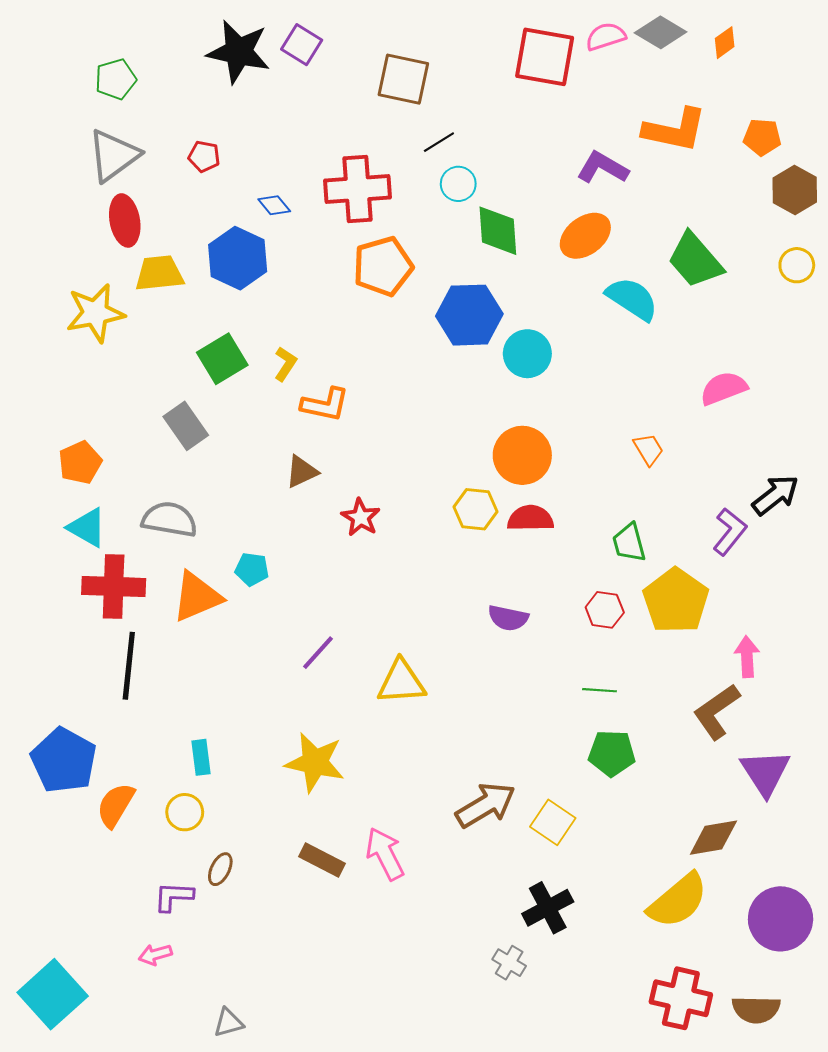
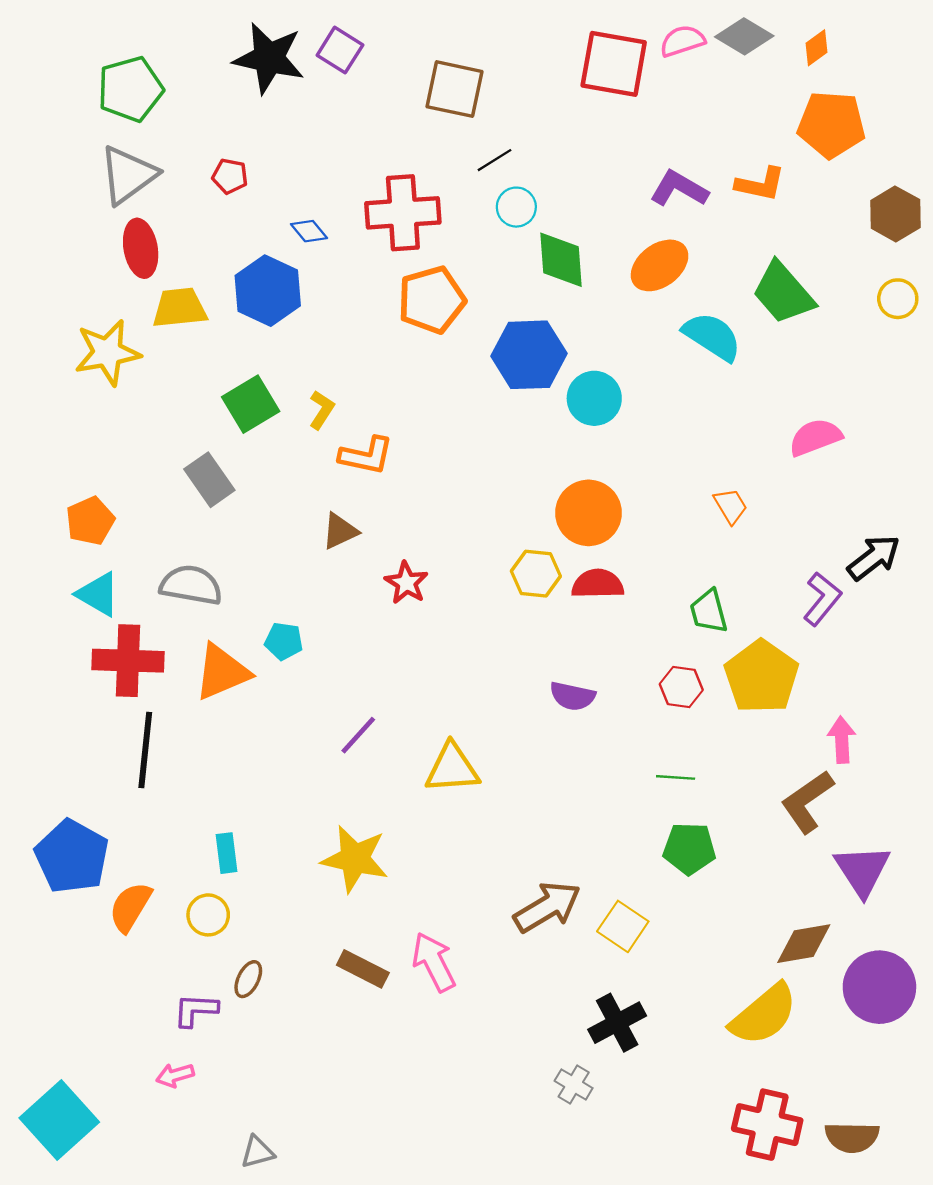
green pentagon: (116, 79) -> (130, 89), size x1.4
orange L-shape: (675, 130) -> (760, 184), moved, size x0.7
orange pentagon: (762, 137) -> (831, 125), moved, size x1.6
purple circle: (781, 919) -> (879, 987), moved

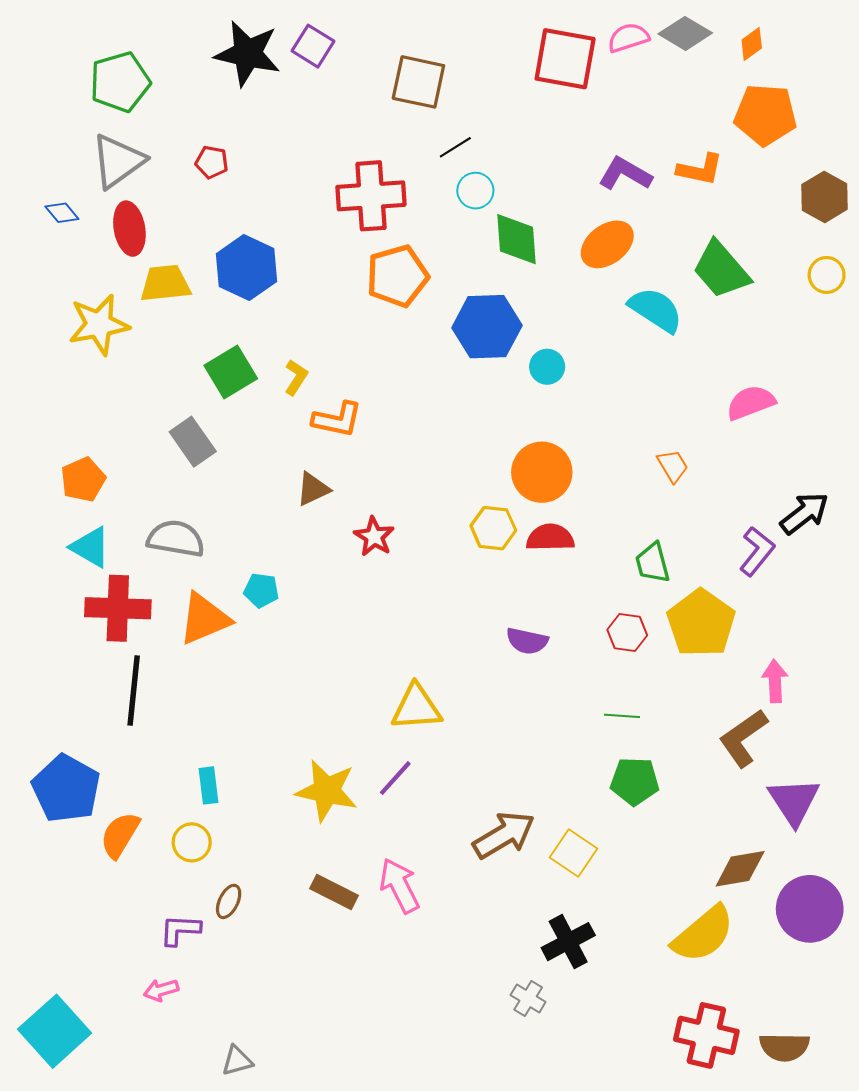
blue diamond: (309, 231) -> (62, 213), moved
cyan circle: (594, 398) -> (547, 367), size x0.7
purple line: (358, 735) -> (395, 778), moved

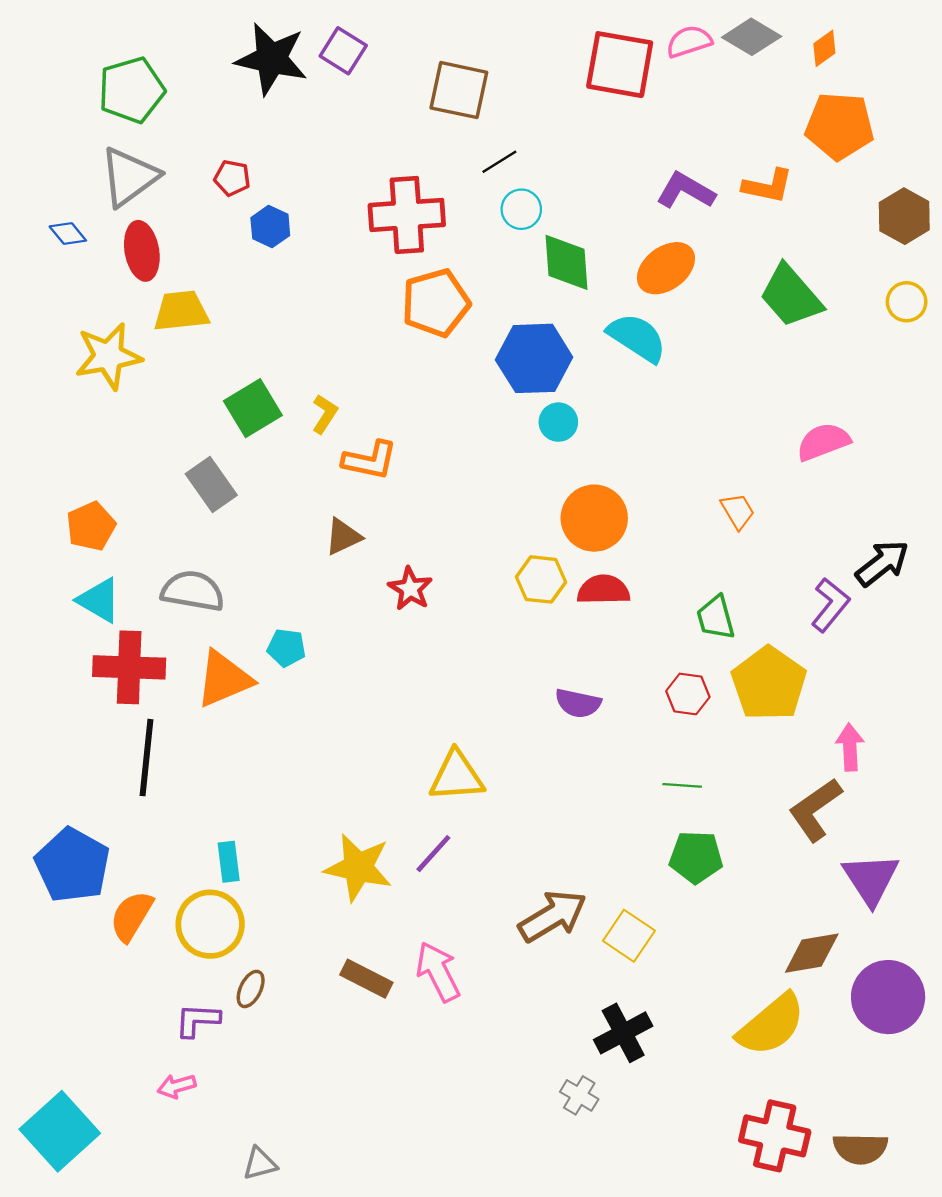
blue hexagon: (247, 268) -> (270, 227), moved, size x0.6
cyan semicircle: (656, 310) -> (637, 338), moved
cyan circle: (547, 367) -> (558, 422), moved
yellow circle: (192, 842) -> (210, 924), size x1.6

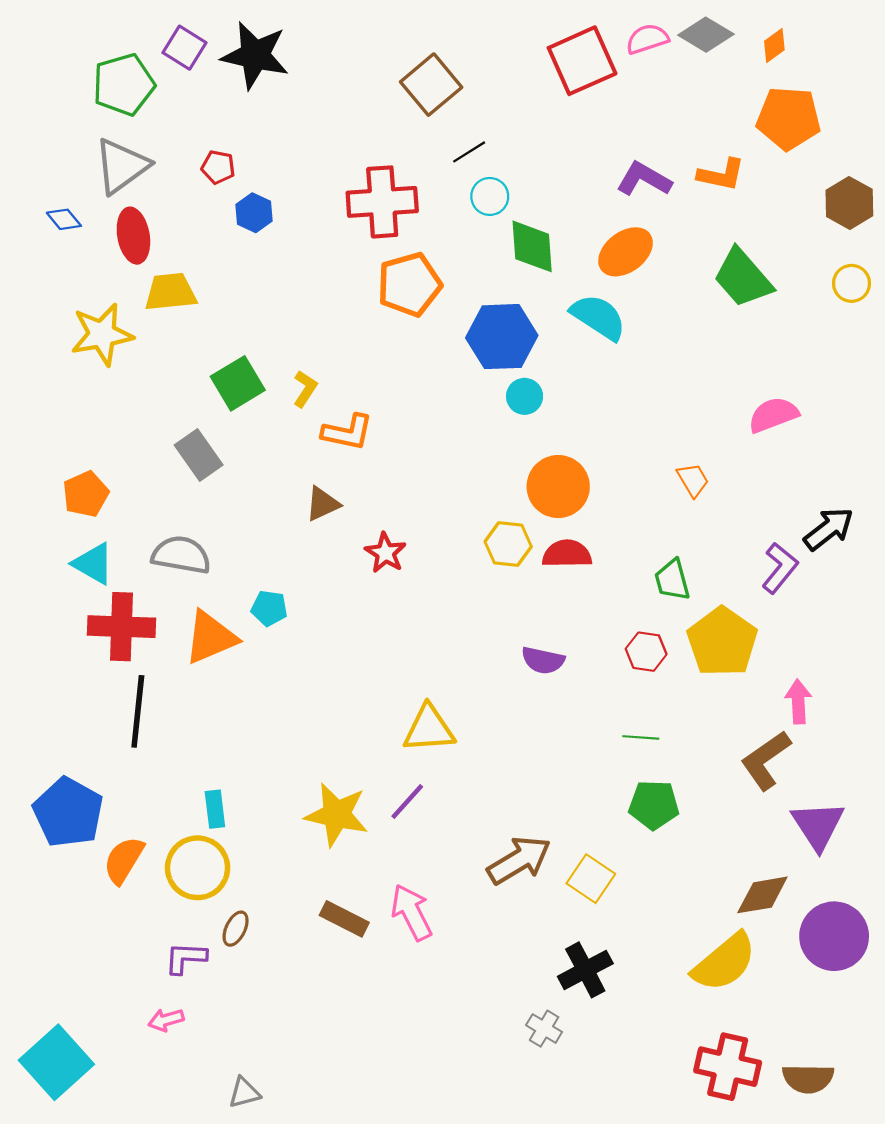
purple square: (343, 51) -> (185, 48), moved
red square: (620, 65) -> (582, 61), turned -34
brown square: (459, 90) -> (431, 85), turned 38

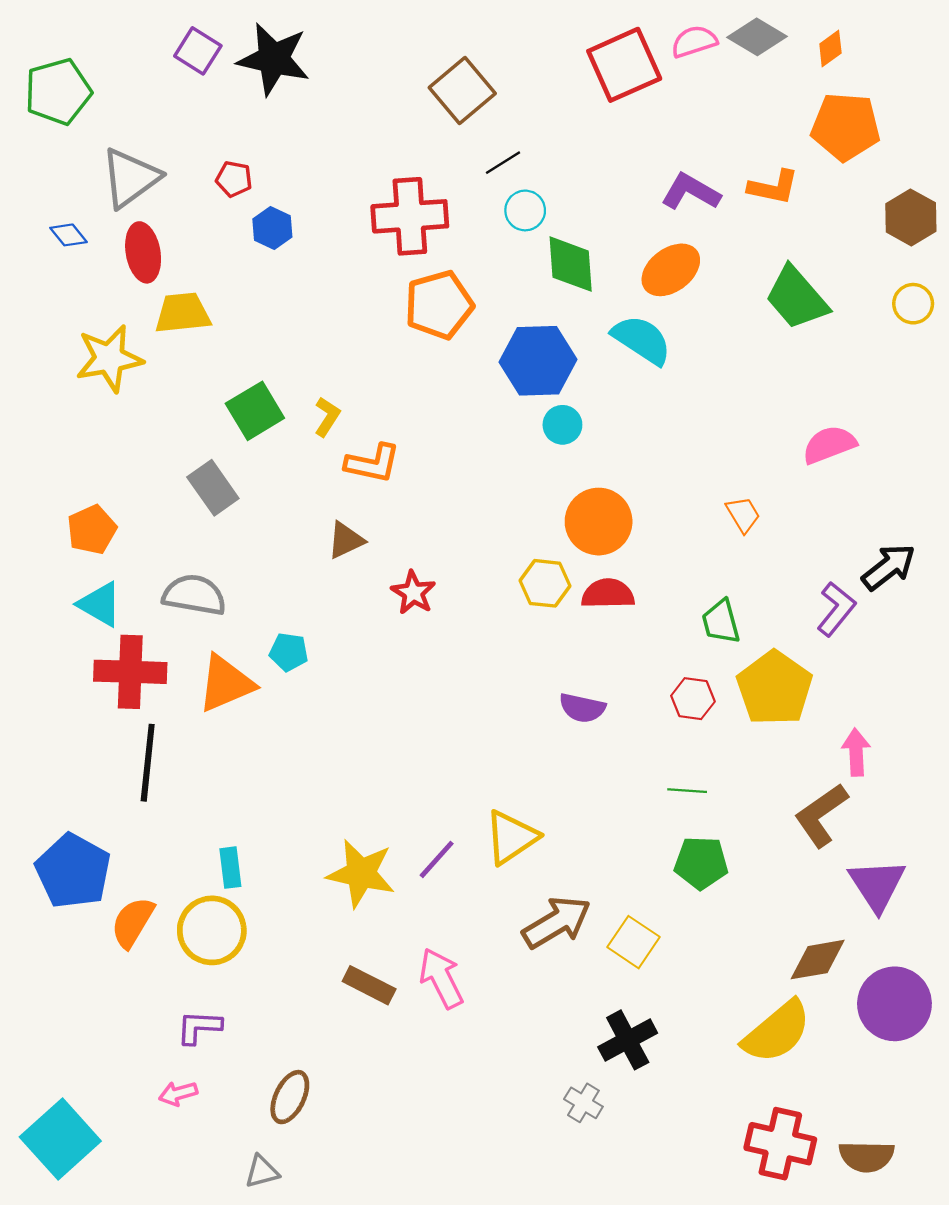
green pentagon: (124, 85) -> (58, 92), moved
yellow triangle: (429, 729) -> (511, 837), moved, turned -30
brown ellipse: (236, 929) -> (290, 1097), moved, size x1.4

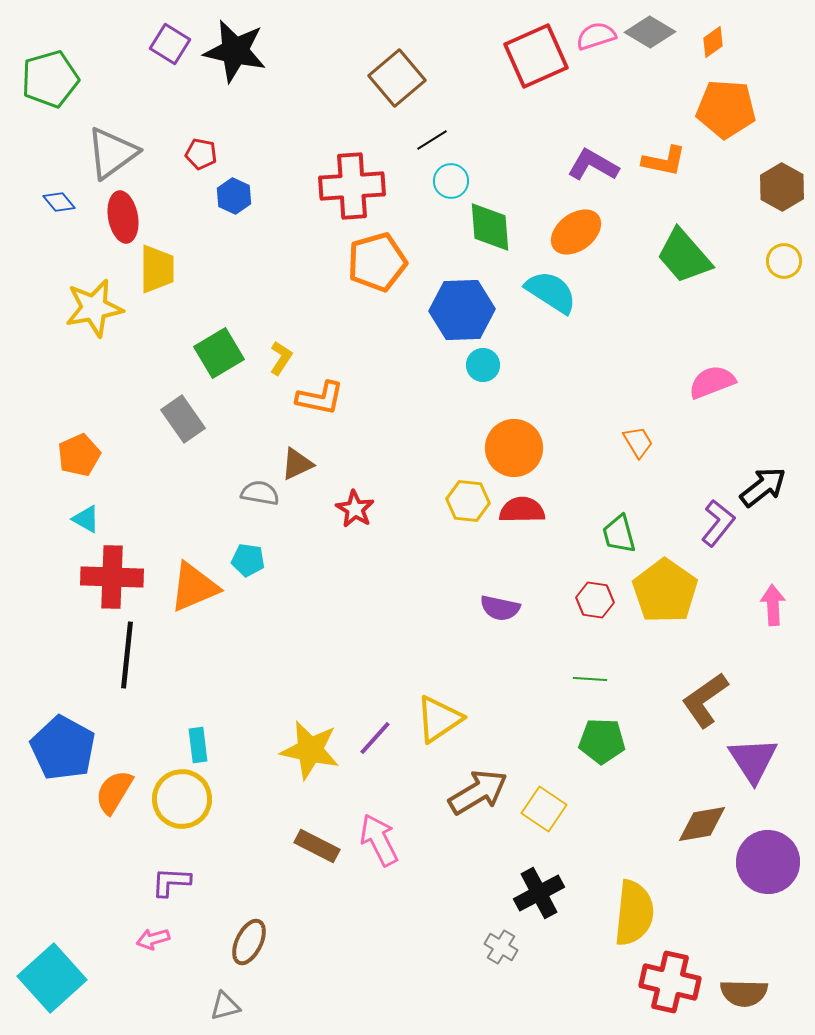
yellow trapezoid: (183, 313) -> (157, 269), turned 96
gray semicircle: (194, 595) -> (260, 493), moved, size x0.7
cyan triangle: (100, 604) -> (86, 519), size x0.7
pink arrow: (856, 752) -> (773, 605), moved
yellow semicircle: (777, 1032) -> (634, 913), moved, turned -44

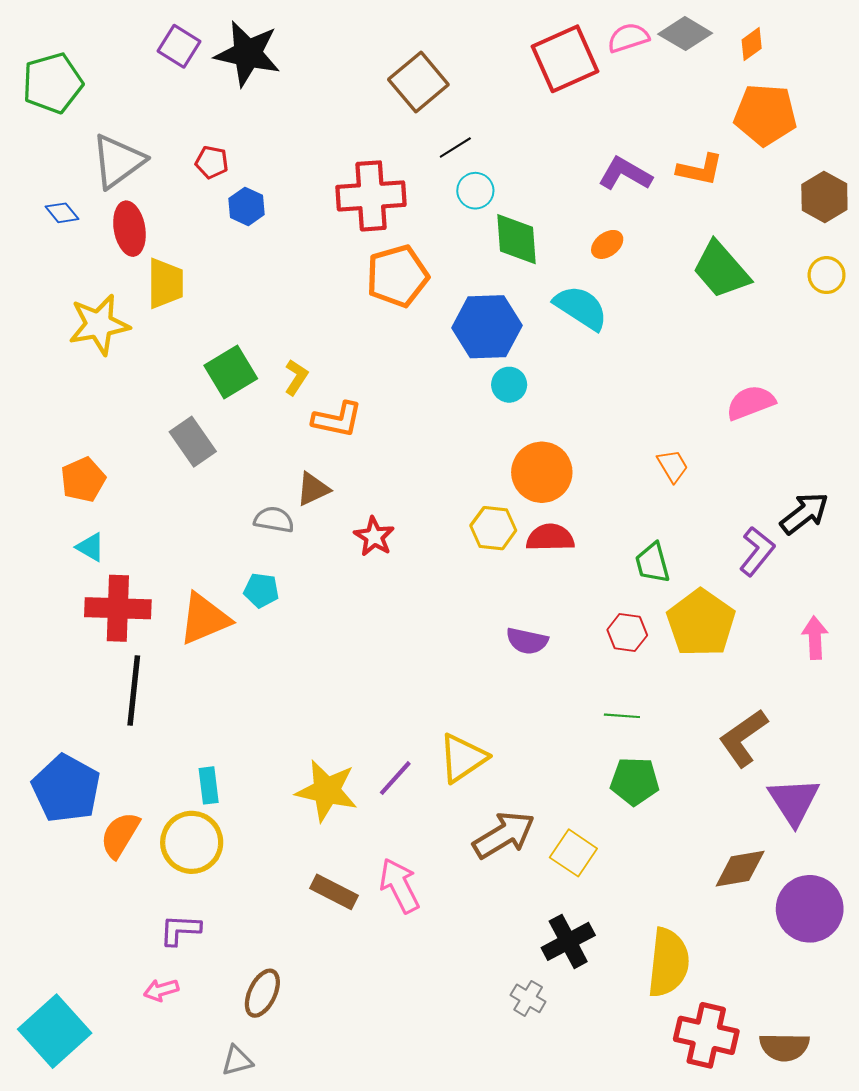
orange ellipse: (576, 232) -> (607, 244), size x0.6

